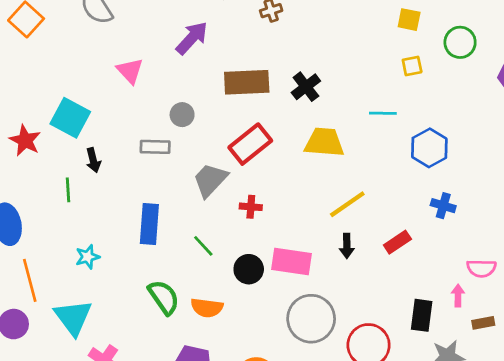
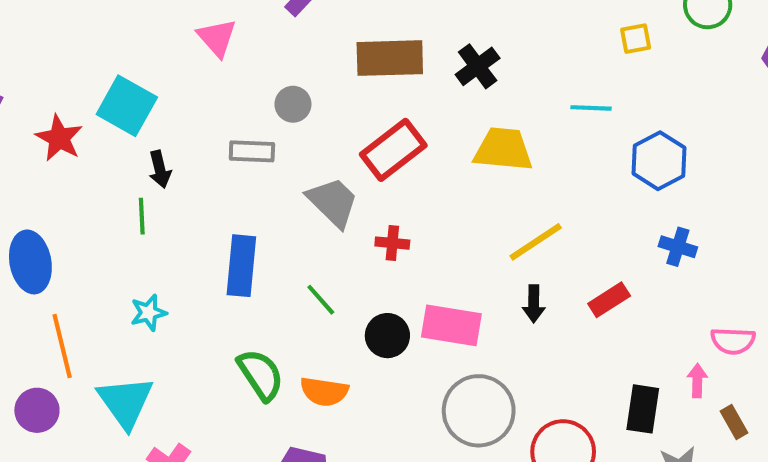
gray trapezoid: (210, 180) -> (333, 202), turned 90
green line: (68, 190) -> (142, 216), moved
brown rectangle: (483, 323) -> (734, 422), turned 70

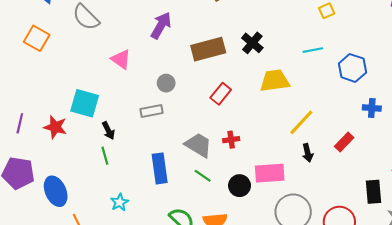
red rectangle: (393, 150) -> (221, 94), size x0.7
gray trapezoid: (333, 202) -> (198, 145), moved

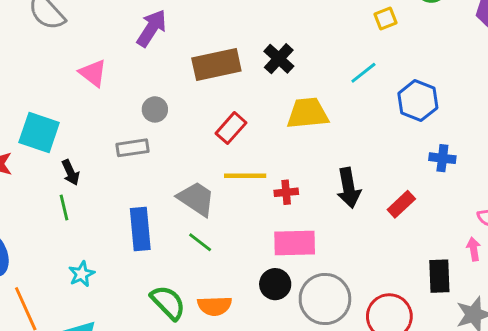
cyan line: (313, 50) -> (363, 73), turned -30
yellow line: (301, 122) -> (245, 176), moved, turned 44
red cross: (231, 140) -> (286, 192), moved
black arrow: (308, 153) -> (349, 188), moved, size x1.5
black circle: (240, 186) -> (275, 284), moved

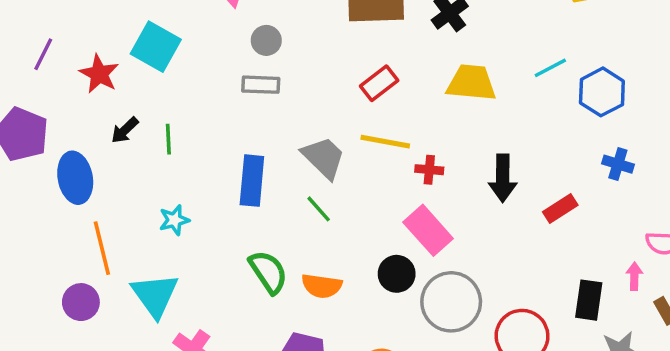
cyan line: (363, 73) -> (550, 68), moved
gray circle: (155, 109) -> (266, 40), moved
black arrow: (71, 172) -> (125, 130), moved, turned 60
pink rectangle: (295, 243) -> (428, 230), turned 39

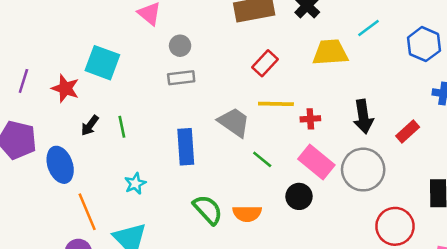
cyan line: (550, 68) -> (369, 28), moved
green line: (319, 209) -> (262, 159), moved
gray circle: (451, 302) -> (363, 170), moved

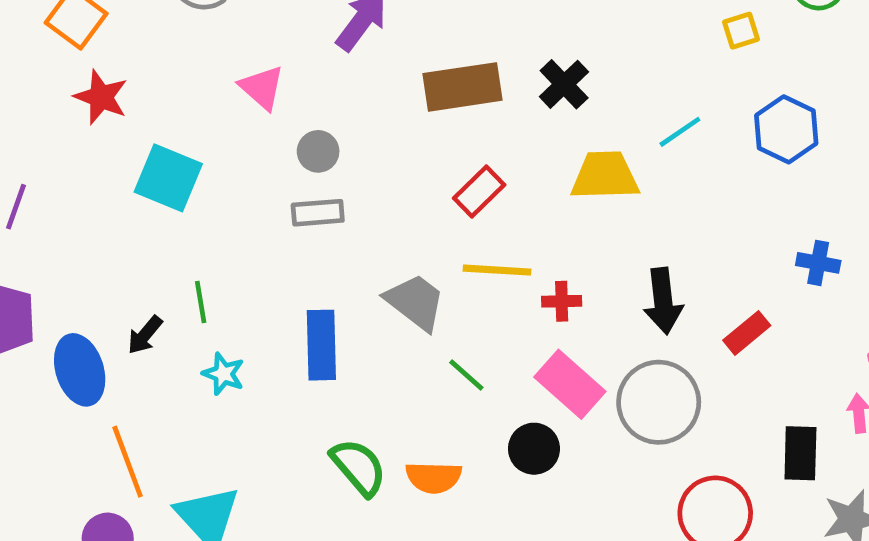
blue hexagon: (424, 44) -> (786, 129), moved
red star: (65, 88) -> (101, 97), moved
black arrow: (90, 125) -> (145, 335), moved
cyan star: (135, 184) -> (223, 374), moved, turned -30

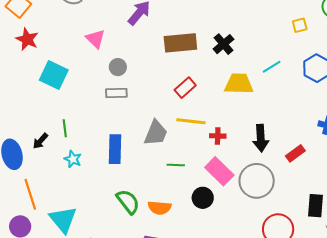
gray trapezoid: (415, 302) -> (156, 133), turned 72
green line: (466, 375) -> (176, 165), turned -42

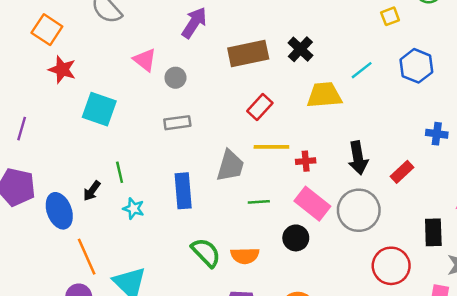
gray circle: (118, 67) -> (175, 78), moved

